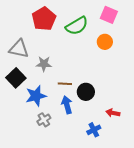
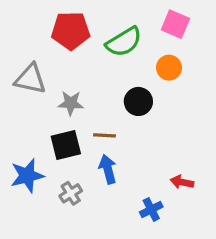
red pentagon: (44, 19) -> (71, 31), turned 30
black square: (16, 78) -> (66, 145), moved, turned 30
black circle: (86, 92) -> (138, 101), moved
blue star: (36, 96) -> (27, 176), moved

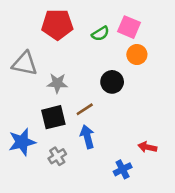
pink square: (175, 24) -> (129, 27), moved
green semicircle: (124, 42) -> (100, 34), size x0.6
brown line: (105, 135) -> (85, 109), turned -36

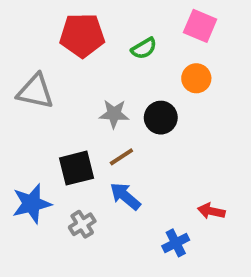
pink square: (129, 27) -> (200, 26), moved
gray star: (57, 83) -> (114, 114), moved
blue arrow: (87, 137) -> (125, 196), turned -35

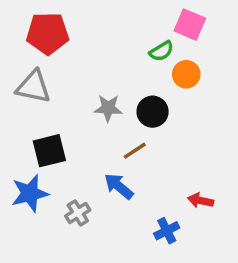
red pentagon: (82, 35) -> (48, 33), moved
green semicircle: (144, 48) -> (161, 51), moved
brown line: (121, 157) -> (135, 151), moved
black square: (77, 168) -> (49, 151), moved

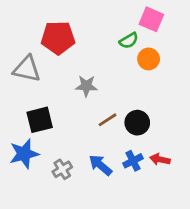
red pentagon: (48, 33) -> (58, 38), moved
black circle: (153, 112) -> (137, 123), moved
blue arrow: (119, 186) -> (100, 165), moved
blue cross: (167, 231) -> (133, 161), moved

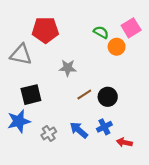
pink square: (151, 19) -> (131, 28), moved, turned 36
green semicircle: (129, 41) -> (101, 32), turned -120
red arrow: (160, 159) -> (124, 142), moved

